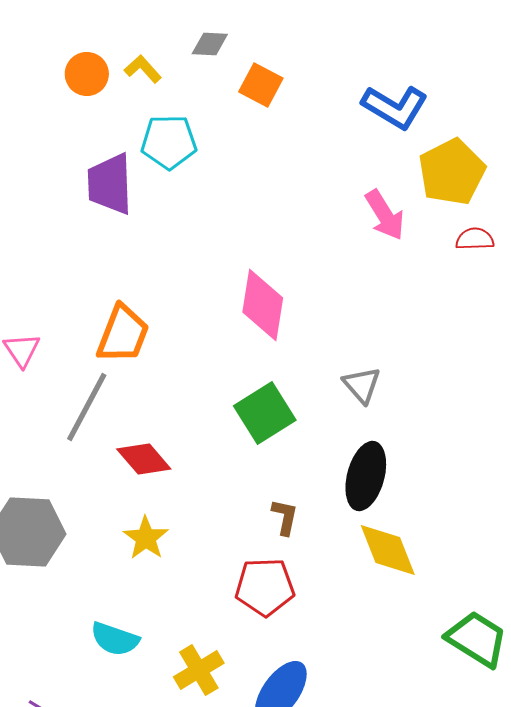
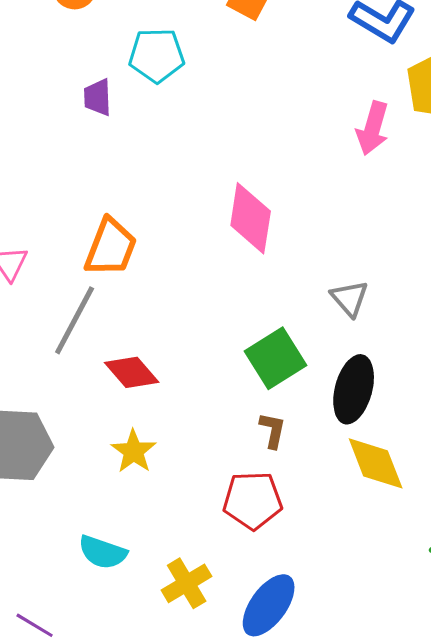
purple trapezoid: (110, 184) -> (98, 97), size x0.6
pink arrow: (385, 215) -> (373, 128), turned 48
green square: (265, 413) -> (276, 358), moved

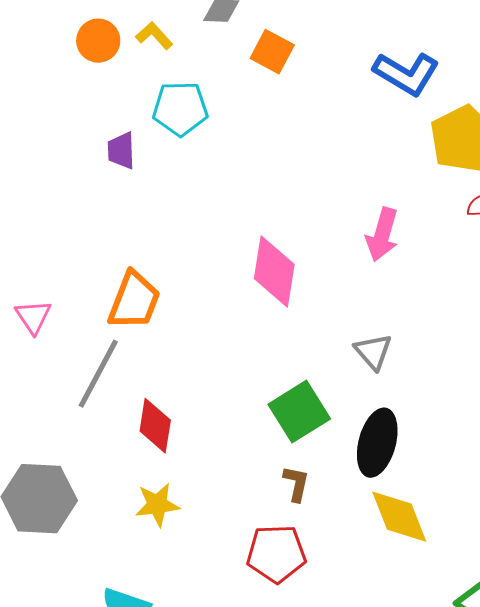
pink arrow: (373, 128) -> (382, 235), moved
red diamond: (132, 372) -> (155, 426), turned 50
yellow star: (134, 451) -> (157, 505), turned 30

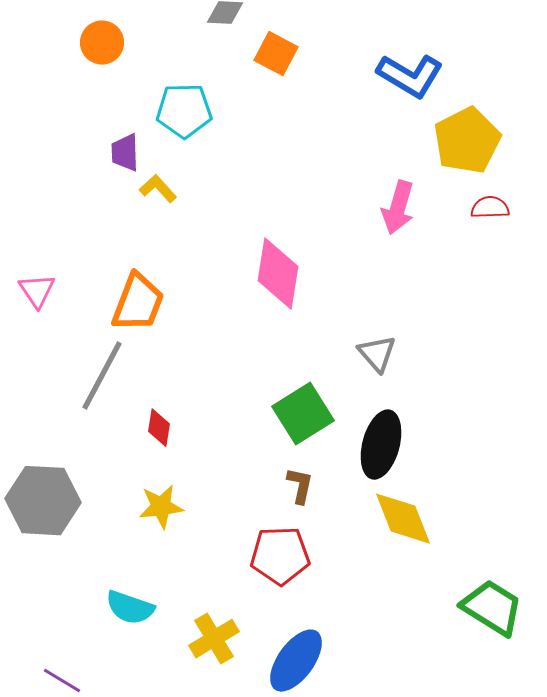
yellow L-shape: (154, 36) -> (158, 189), moved
pink arrow: (382, 235) -> (398, 208), moved
pink triangle: (33, 317) -> (37, 291), moved
red diamond: (155, 426) -> (159, 428), size x0.7

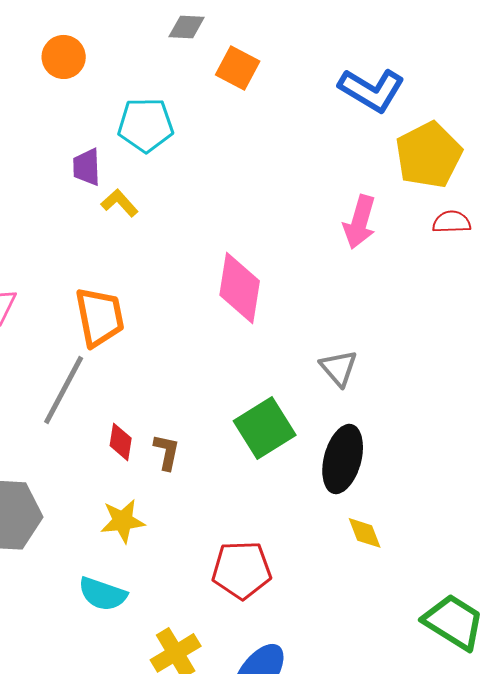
orange trapezoid: (138, 303) -> (100, 317), turned -32
brown L-shape: (300, 486) -> (167, 452), moved
yellow diamond: (403, 519) -> (365, 533), size x0.6
cyan semicircle: (130, 608) -> (103, 594), moved

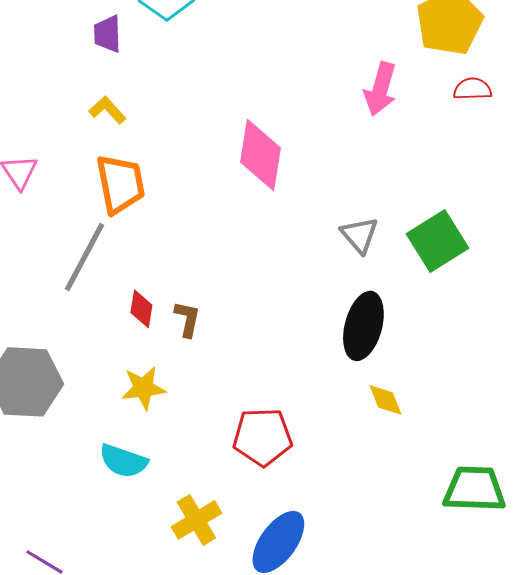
yellow L-shape: (120, 203) -> (107, 110), moved
green square: (265, 428) -> (437, 241), moved
green trapezoid: (454, 622) -> (474, 489), turned -30

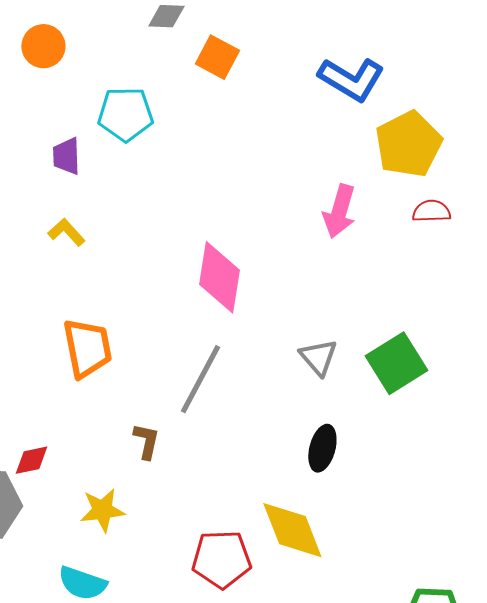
orange trapezoid: (120, 184) -> (87, 348), moved
gray line: (84, 257) -> (200, 379), moved
red diamond: (141, 309) -> (31, 460), moved, turned 69
black ellipse: (363, 326) -> (322, 448), size x0.7
yellow diamond: (385, 400) -> (292, 530), moved, size x1.8

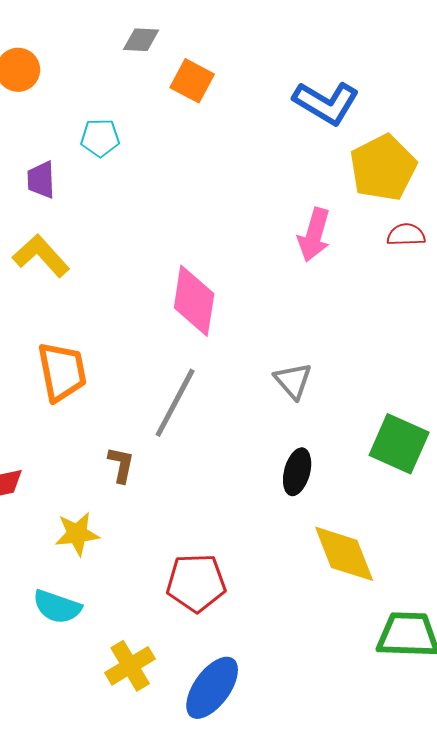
cyan pentagon: (125, 114) -> (100, 138), size x0.7
yellow L-shape: (66, 232) -> (41, 256), size x1.5
green square: (396, 363) -> (399, 444), moved, turned -34
yellow diamond: (292, 530) -> (344, 554), moved

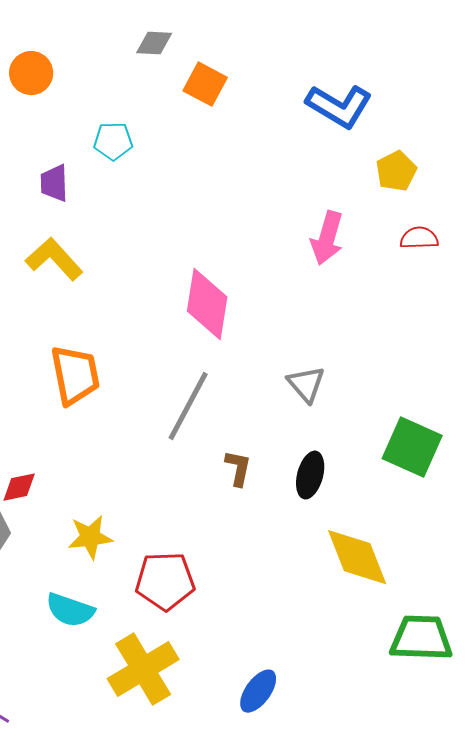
yellow pentagon: (383, 168) -> (396, 171), size x0.6
brown L-shape: (121, 465) -> (238, 468), moved
red pentagon: (196, 583) -> (165, 581), moved
yellow cross: (130, 666) -> (143, 669), size x1.4
blue ellipse: (212, 688) -> (258, 691), moved, size x0.7

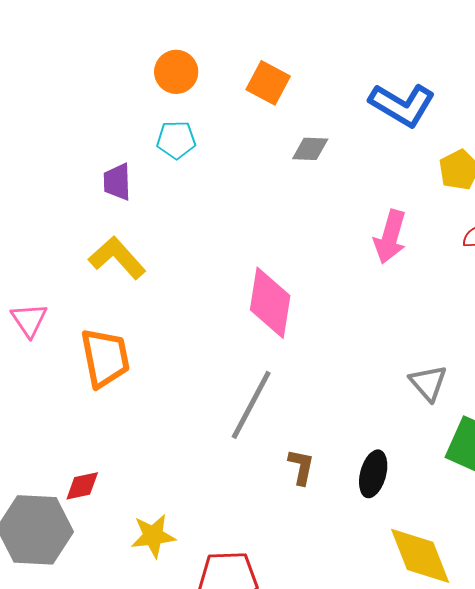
gray diamond: (154, 43) -> (310, 149), moved
orange circle: (31, 73) -> (176, 72), moved
orange trapezoid: (75, 375) -> (105, 358), moved
gray triangle: (306, 384) -> (428, 383), moved

